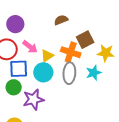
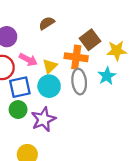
brown semicircle: (61, 20) -> (47, 23), moved

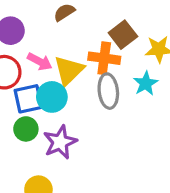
yellow triangle: (50, 66) -> (69, 70), size x1.5
cyan circle: (49, 86) -> (52, 97), moved

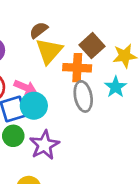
pink arrow: (40, 62) -> (25, 87), moved
yellow triangle: (69, 70) -> (49, 51), moved

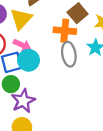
yellow triangle: (49, 51) -> (21, 19), moved
purple star: (44, 145) -> (23, 101), moved

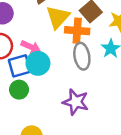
yellow triangle: (21, 19) -> (58, 17), moved
purple star: (23, 101) -> (76, 102), moved, turned -30

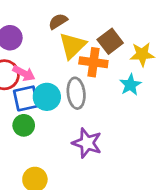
pink arrow: (31, 47) -> (24, 73), moved
gray ellipse: (82, 56) -> (76, 93), moved

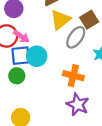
orange cross: (93, 62) -> (73, 76), moved
gray ellipse: (76, 93) -> (76, 37), moved, turned 35
purple star: (87, 143) -> (78, 105), moved

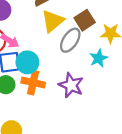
orange cross: (73, 76) -> (33, 83), moved
purple star: (78, 105) -> (71, 85), moved

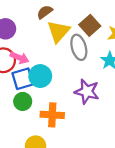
gray ellipse: (70, 40) -> (79, 47), turned -40
orange cross: (33, 83) -> (52, 115), moved

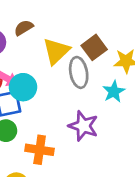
brown semicircle: (45, 12) -> (24, 28), moved
cyan circle: (40, 76) -> (23, 87), moved

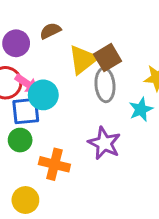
brown square: (94, 47) -> (108, 58), moved

